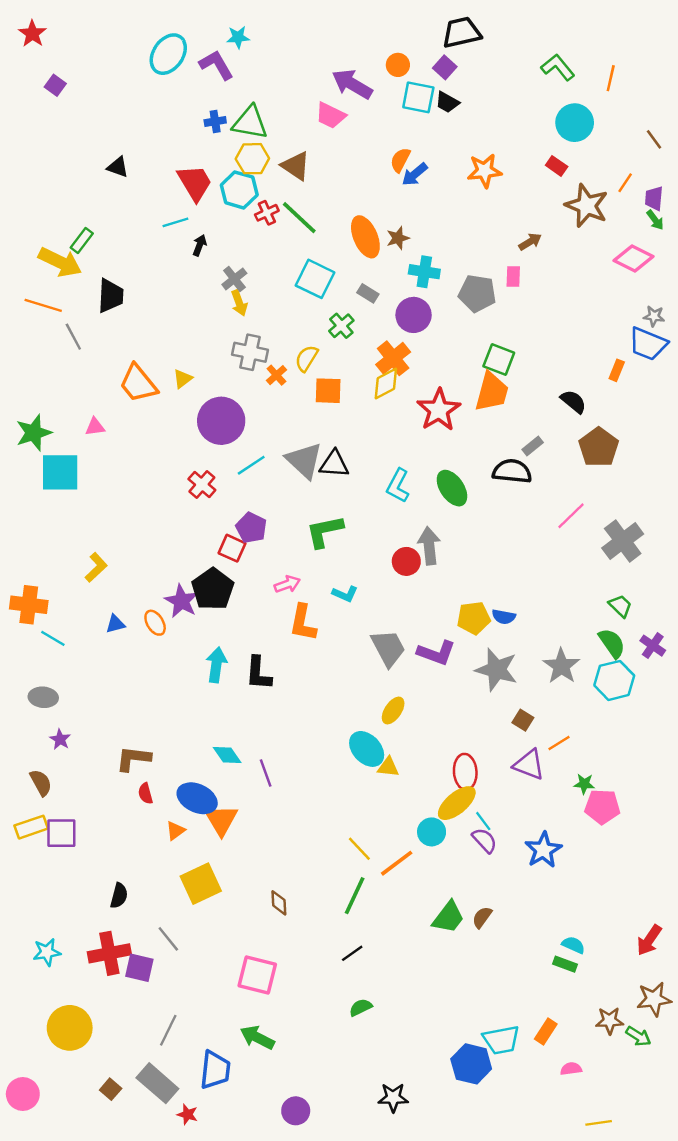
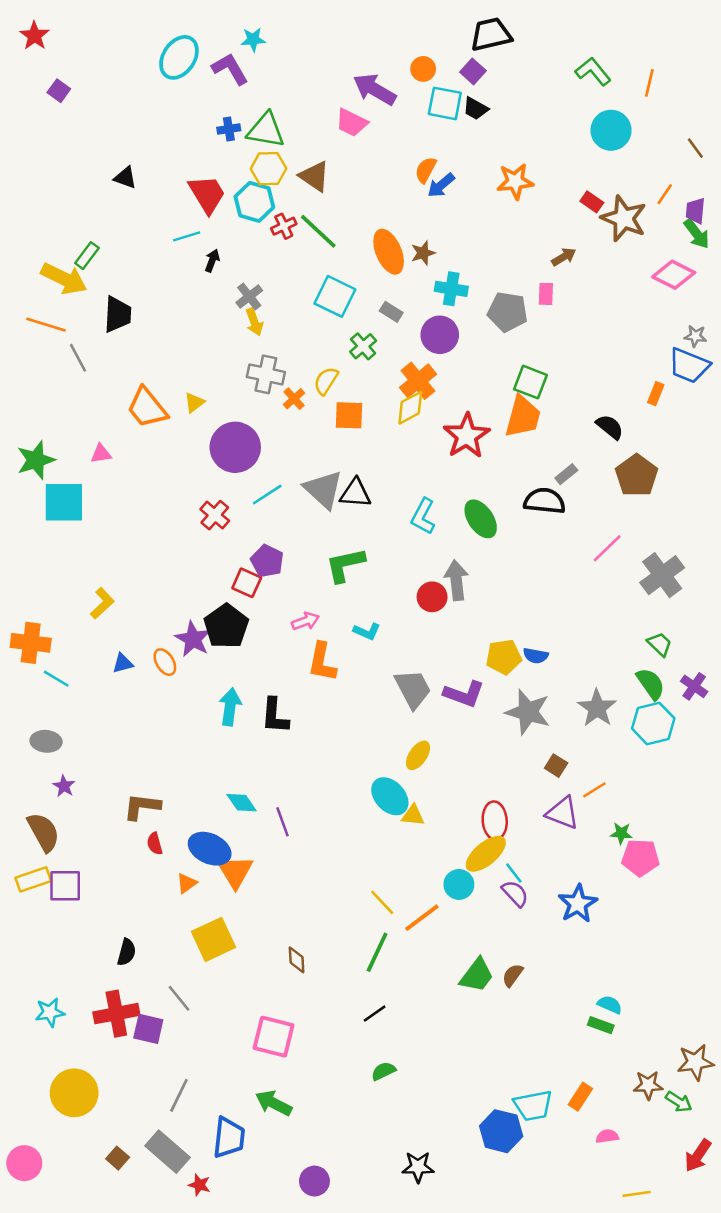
red rectangle: (557, 166) -> (592, 202), moved
green arrow: (655, 220) -> (697, 234), size x1.4
brown semicircle: (41, 783) -> (43, 832), size x1.4
red arrow: (649, 940) -> (698, 1155), moved

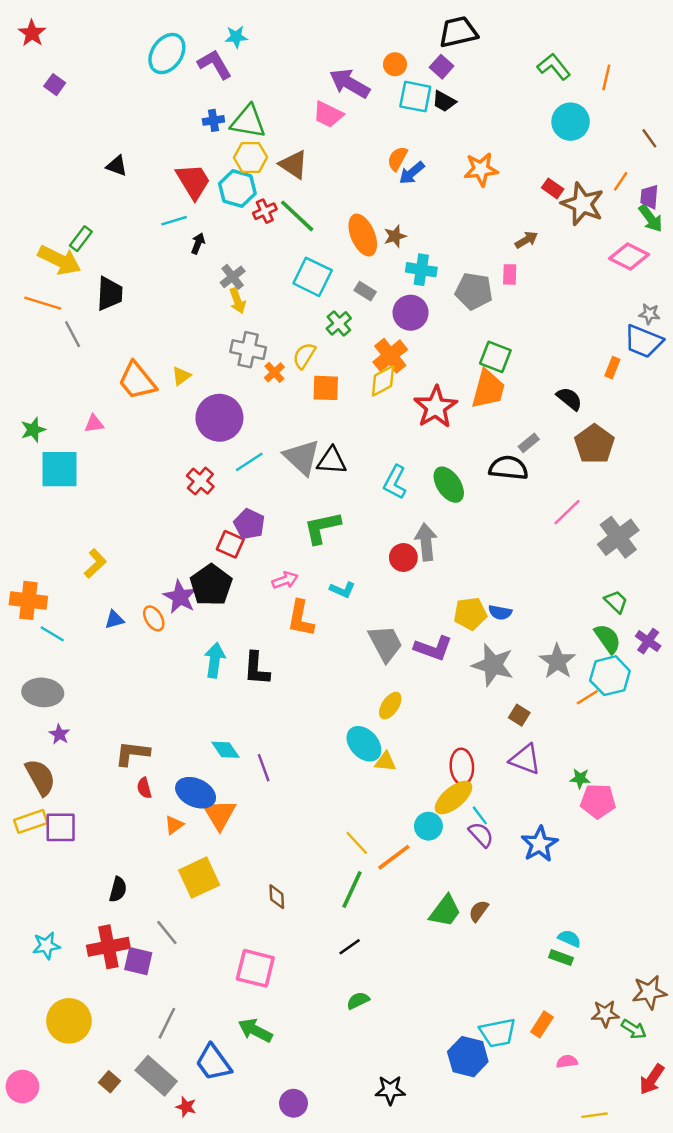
green star: (36, 460) -> (33, 430), size x0.7
gray ellipse: (46, 741) -> (43, 692), size x1.4
orange line: (594, 790) -> (587, 697), moved
blue trapezoid: (229, 1138) -> (213, 1063), turned 138

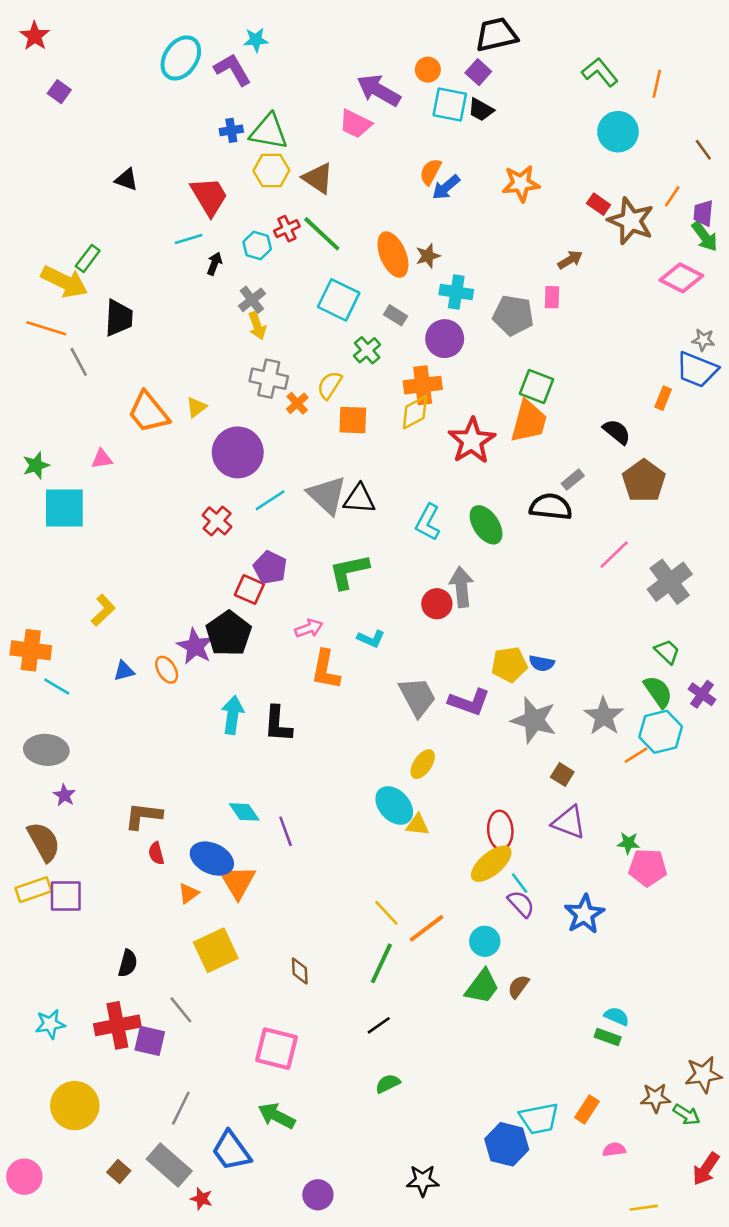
cyan hexagon: (237, 188) -> (257, 245), moved, size x0.7
orange cross: (390, 356) -> (423, 385), turned 32
cyan circle: (428, 826) -> (485, 941), moved

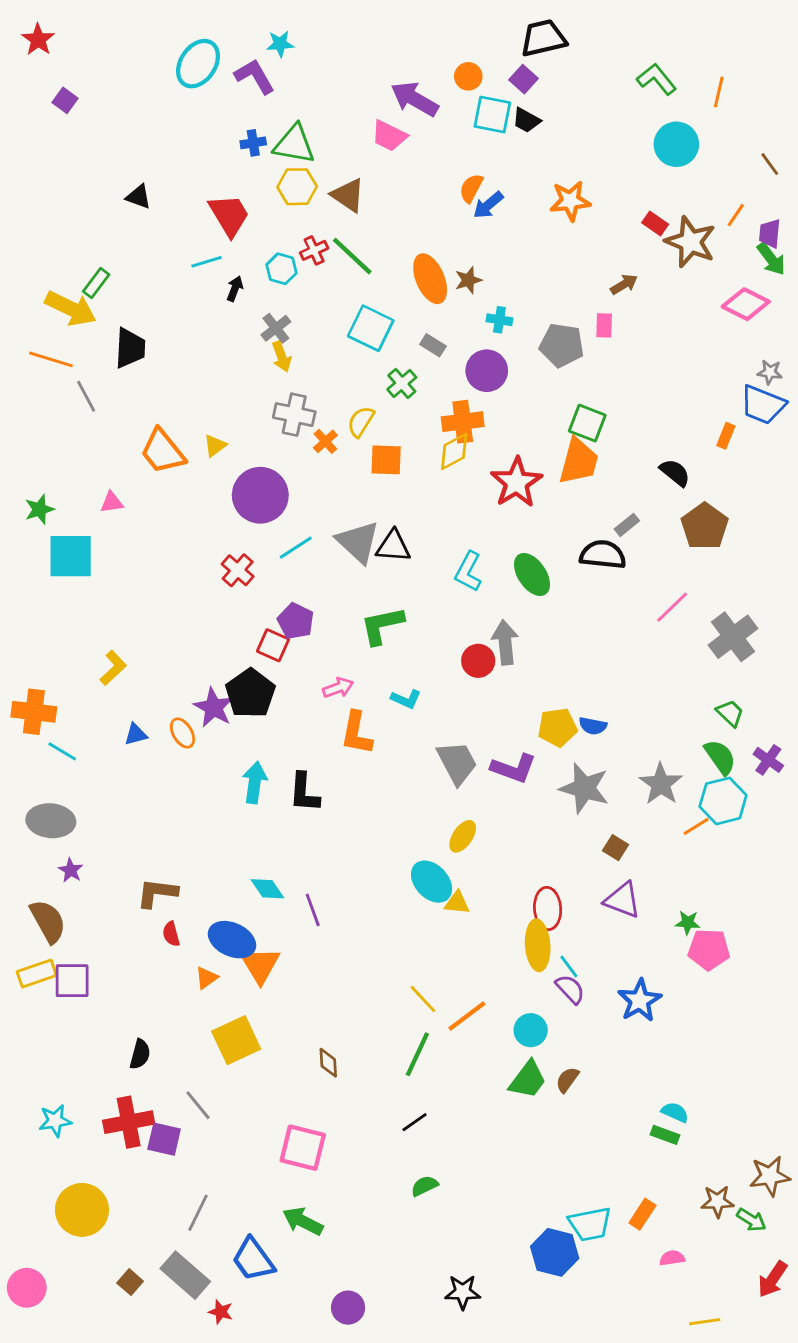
cyan cross: (456, 292) -> (499, 320), size x0.7
yellow ellipse: (491, 864) -> (538, 945), turned -54

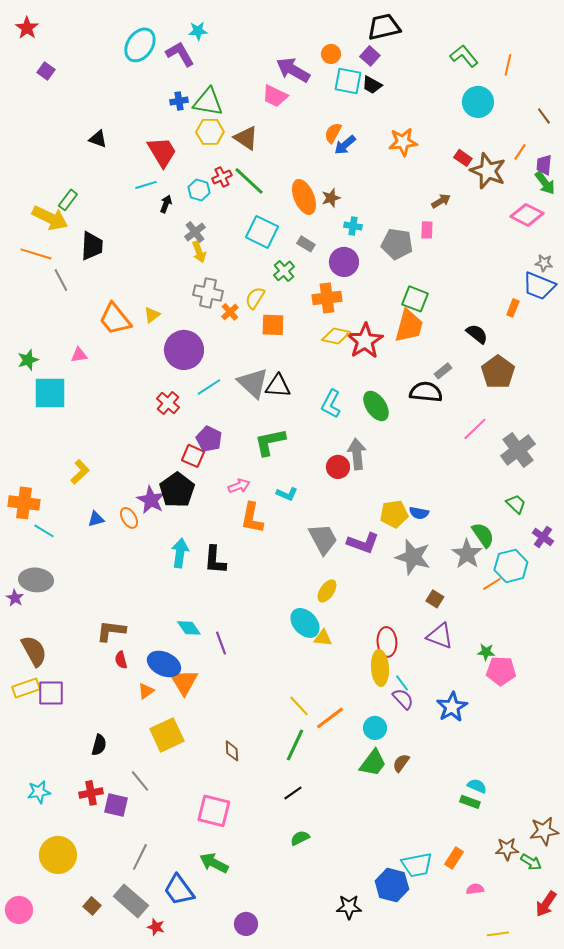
yellow diamond: (454, 451) -> (336, 336), moved, turned 40
green semicircle: (720, 757) -> (483, 535), moved
purple star: (71, 870) -> (15, 598), moved
red cross: (129, 1122) -> (91, 793), size x0.7
black star: (463, 1292) -> (349, 907), moved

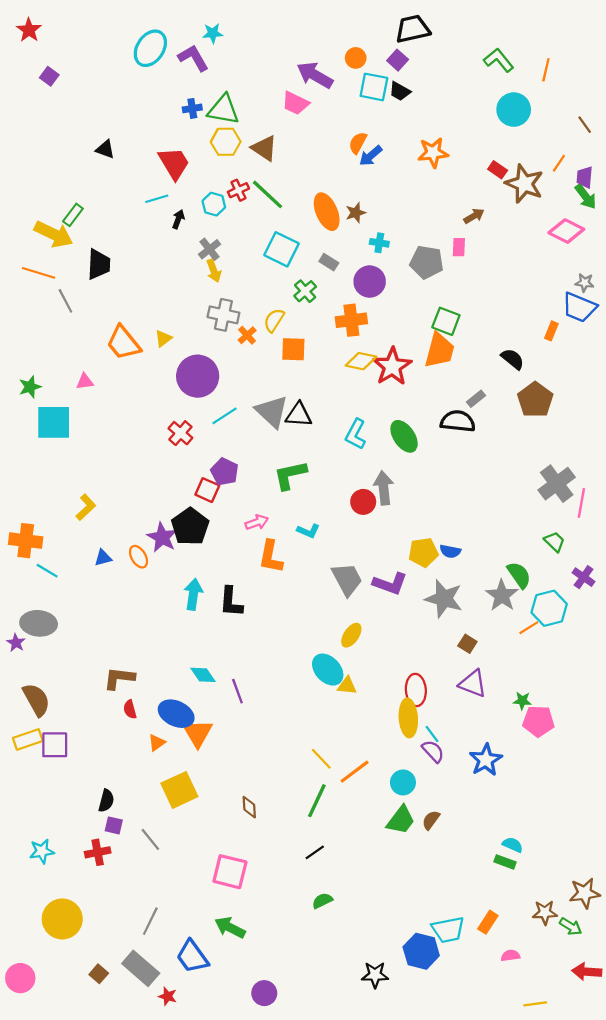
pink line: (475, 429) -> (581, 503), moved, turned -36
purple square: (116, 805) -> (114, 825), moved, size x0.7
red arrow: (546, 904) -> (587, 972), turned 60

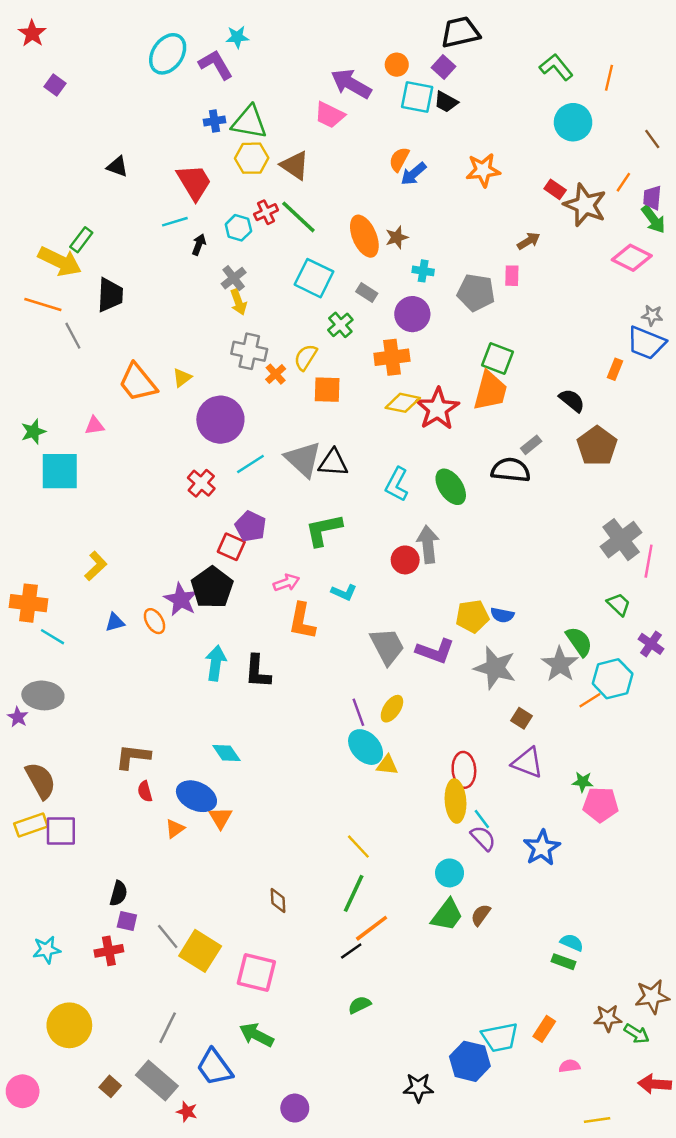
purple line: (237, 691) -> (358, 712), moved
orange triangle: (198, 733) -> (220, 818), size x0.7
orange line: (355, 772) -> (372, 928), moved
yellow square: (179, 790) -> (200, 951), moved, turned -33

